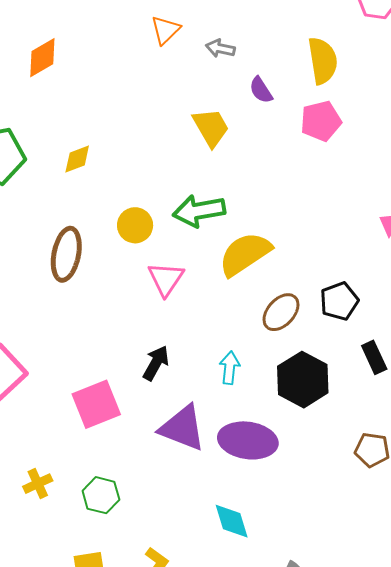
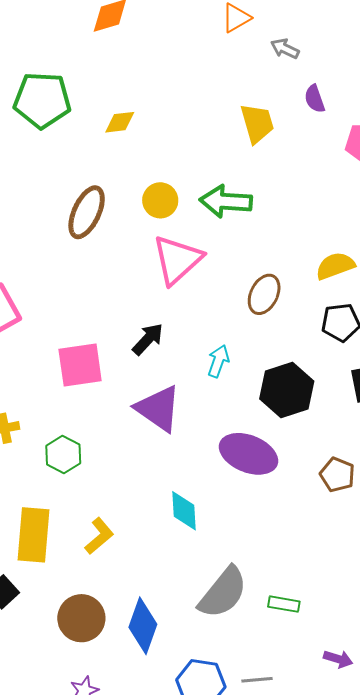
yellow semicircle: (245, 254) -> (335, 266), moved, size x0.7
pink triangle: (166, 279) -> (177, 260), size x1.4
brown ellipse: (281, 312) -> (264, 294), moved, turned -30
purple ellipse: (248, 440) -> (248, 454), moved

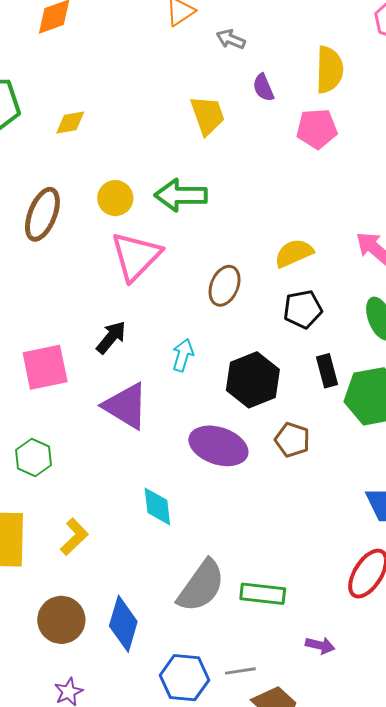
brown pentagon: (337, 475) -> (292, 440), moved
green rectangle: (284, 604) -> (263, 594), size x1.4

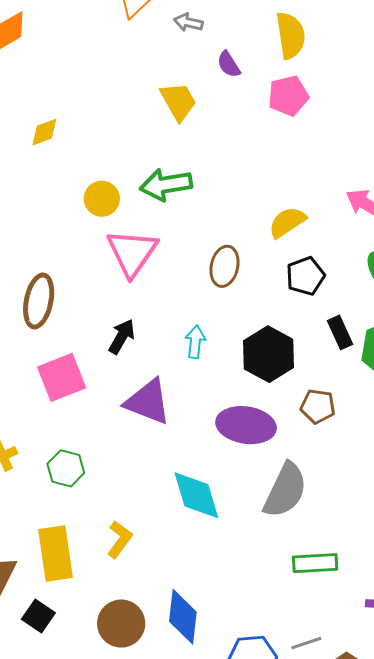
brown ellipse: (42, 214) -> (39, 301), moved
cyan diamond: (157, 506) -> (196, 495), size x1.4
gray semicircle: (201, 586) -> (285, 490), moved

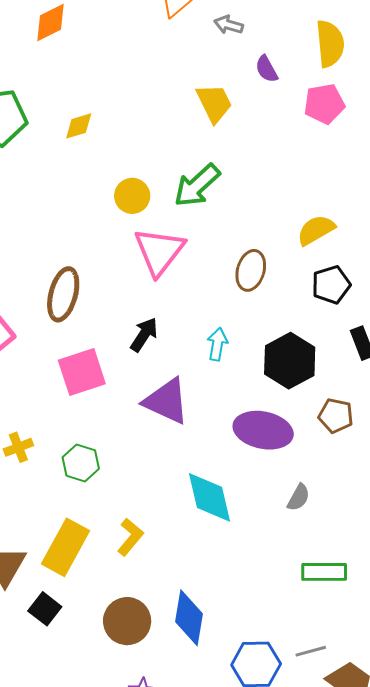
green arrow: (166, 185) -> (197, 186), turned -36
gray semicircle: (285, 490) -> (299, 497), size x0.5
yellow rectangle: (55, 553) -> (66, 547), turned 34

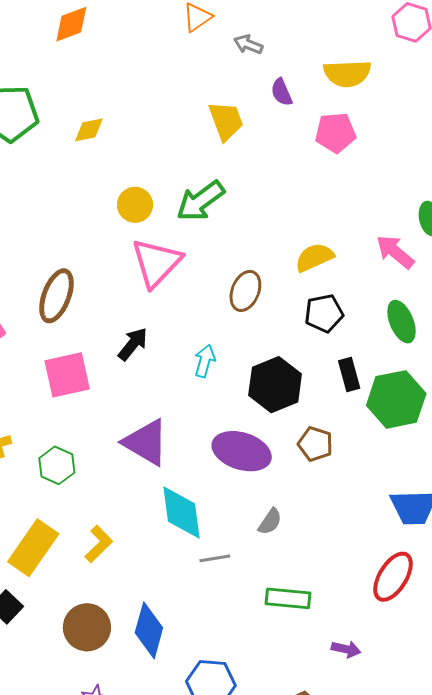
yellow semicircle: (330, 44) -> (347, 73), turned 87
purple triangle: (166, 401) -> (146, 442), moved
gray line: (311, 651) -> (215, 558), moved

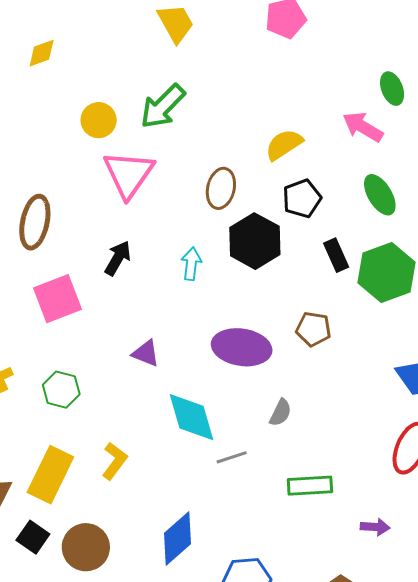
black hexagon: (275, 385) -> (255, 241), moved
purple triangle: (146, 442) -> (146, 353), size x0.6
brown circle: (87, 627) -> (86, 547), moved
blue diamond: (149, 630) -> (177, 538), turned 42

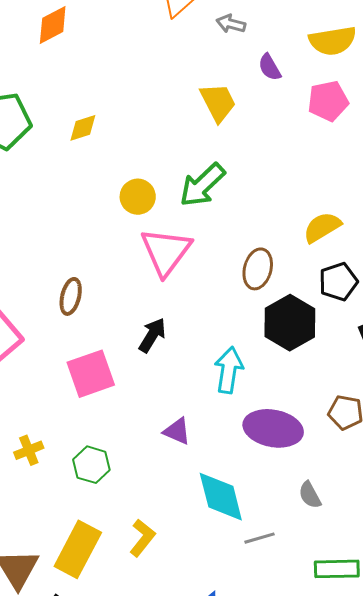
brown ellipse: (35, 222) -> (71, 296), size x0.7
cyan arrow: (191, 264) -> (229, 370), moved, size x1.4
gray semicircle: (280, 413) -> (310, 495), turned 124

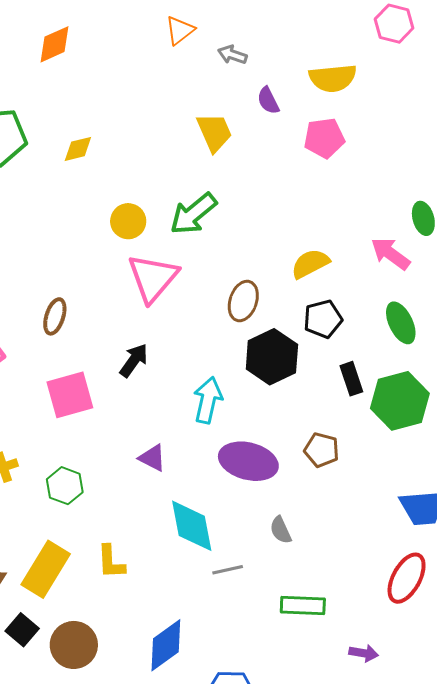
yellow L-shape: (142, 538) -> (111, 562), turned 135

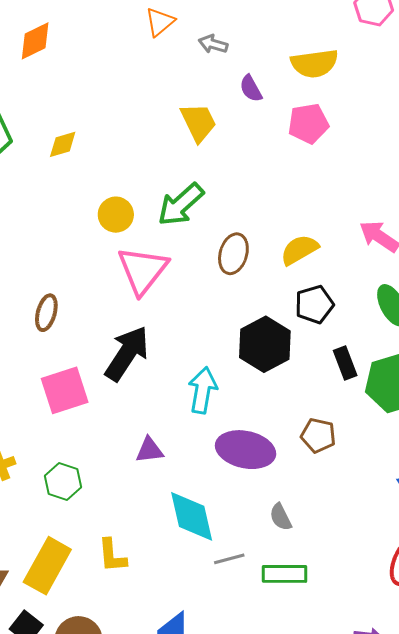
brown ellipse: (243, 301) -> (233, 254), moved
black arrow: (134, 360) -> (127, 353), size x1.6
purple triangle: (152, 458) -> (150, 450), turned -32
green rectangle: (303, 606) -> (284, 574), moved

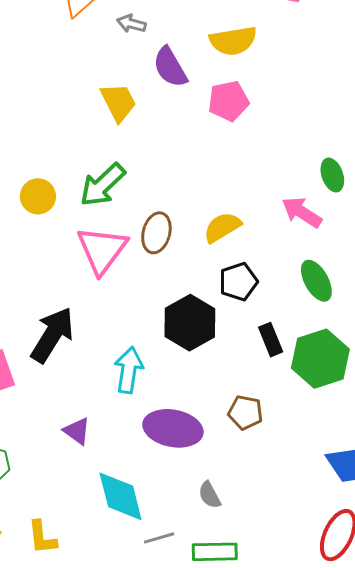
purple semicircle: (251, 88) -> (170, 67), size x1.5
pink triangle: (143, 270) -> (102, 250), moved
purple triangle: (150, 450) -> (77, 431), turned 44

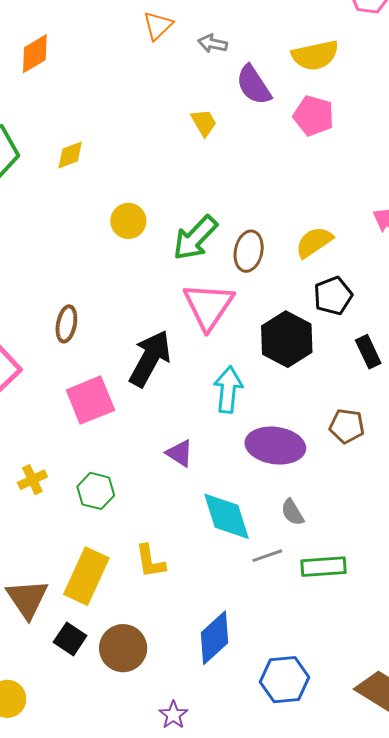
pink pentagon: (228, 101) -> (314, 116), turned 30
yellow trapezoid: (118, 102) -> (204, 123), size x0.7
green arrow: (103, 185) -> (195, 238), moved
pink triangle: (102, 250) -> (208, 306), moved
gray semicircle: (210, 495) -> (292, 512), moved

